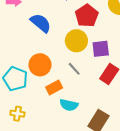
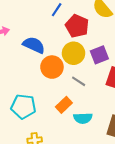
orange circle: (40, 65) -> (52, 67), moved

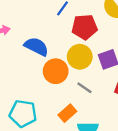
red pentagon: (77, 26) -> (85, 27), turned -30

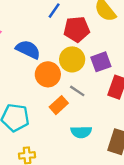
orange rectangle: (67, 113) -> (59, 105), moved

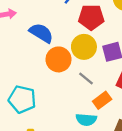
orange rectangle: (59, 105) -> (102, 100), moved

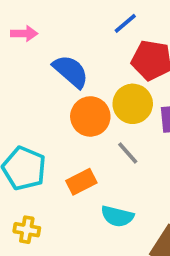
orange rectangle: (102, 100) -> (81, 182), moved

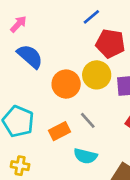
pink arrow: (24, 34) -> (18, 24), turned -48
blue semicircle: (71, 71) -> (30, 56), moved
gray line: (128, 153) -> (88, 120), moved

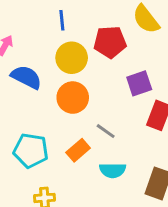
blue line: (91, 17) -> (62, 20), moved, turned -42
yellow circle: (97, 75) -> (72, 58), moved

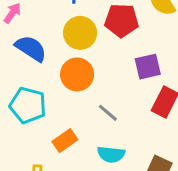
orange rectangle: (78, 150) -> (65, 141), moved
cyan pentagon: (31, 151) -> (28, 105), moved

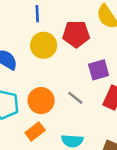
orange circle: (77, 74) -> (41, 101), moved
gray line: (108, 113) -> (75, 98), moved

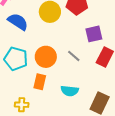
orange rectangle: (35, 131) -> (40, 82), turned -42

